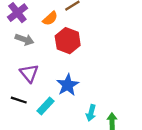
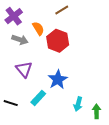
orange semicircle: (50, 18) -> (38, 28), moved, turned -80
black line: (19, 100) -> (11, 103), moved

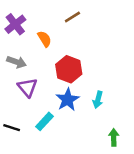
gray arrow: (20, 40) -> (17, 62), moved
red hexagon: (58, 41) -> (69, 69), moved
cyan arrow: (78, 104) -> (98, 100), moved

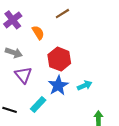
cyan arrow: (98, 100) -> (85, 85), turned -128

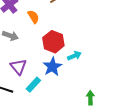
purple triangle: (23, 75) -> (18, 67), moved
cyan arrow: (85, 85) -> (74, 56), moved

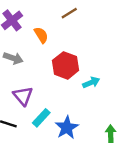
blue star: (52, 67) -> (67, 128), moved

